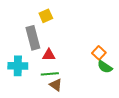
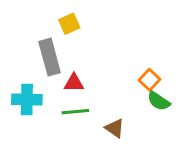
brown triangle: (56, 85) -> (115, 128), moved

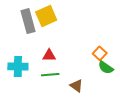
yellow square: (69, 24) -> (46, 16), size x1.5
gray rectangle: (50, 57) -> (28, 21), moved

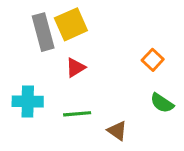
orange square: (100, 53) -> (153, 60), moved
red triangle: (49, 55) -> (76, 68), moved, turned -32

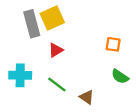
orange square: (153, 60) -> (113, 44), turned -35
green line: (77, 114) -> (57, 84), turned 42

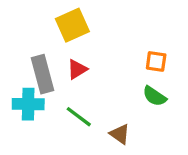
gray rectangle: (32, 24) -> (42, 74), moved
green semicircle: (120, 76) -> (155, 96), moved

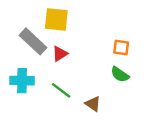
yellow square: (72, 25) -> (56, 19), turned 30
gray rectangle: (42, 74) -> (33, 41), moved, turned -32

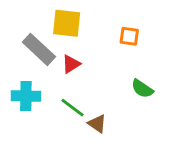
orange square: (121, 48) -> (129, 36), moved
brown triangle: (93, 104) -> (97, 124), moved

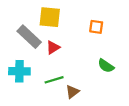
green line: (72, 108) -> (54, 80), turned -54
brown triangle: (97, 124) -> (72, 92), turned 48

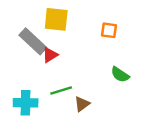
red triangle: (53, 47) -> (50, 55), moved
cyan cross: (19, 71) -> (26, 103), moved

